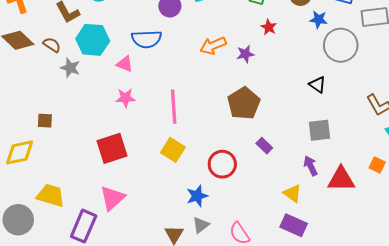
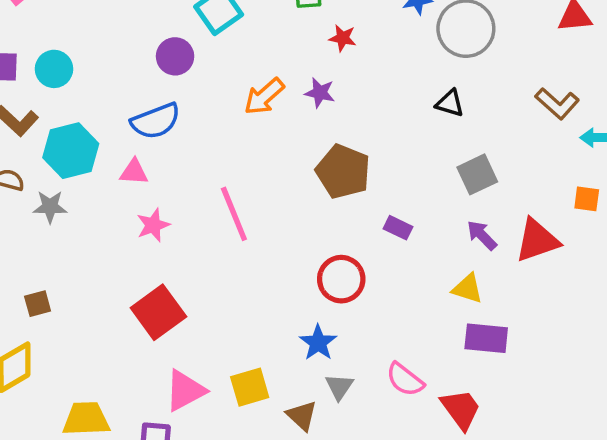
purple star: (245, 54) -> (320, 93), turned -30
yellow square: (173, 150) -> (250, 387), moved, turned -30
pink triangle: (112, 198) -> (185, 391), turned 32

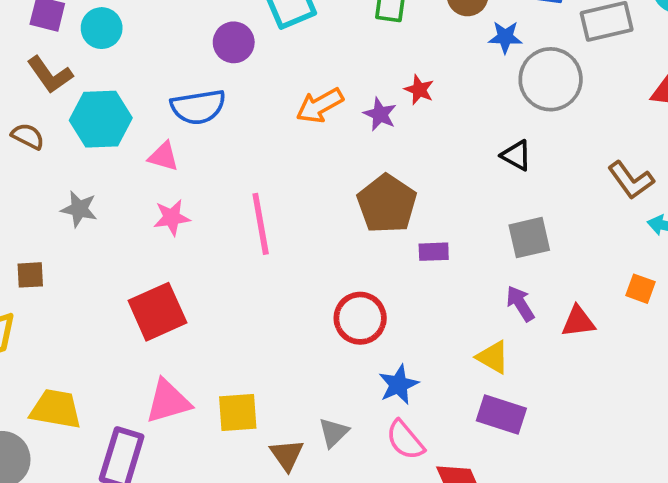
red star: (343, 38) -> (419, 90), moved
gray star: (50, 207) -> (79, 209), moved
purple rectangle: (398, 228) -> (434, 252), moved, turned -40
red triangle: (537, 240) -> (578, 322), size x0.7
blue star: (318, 343) -> (398, 385), moved

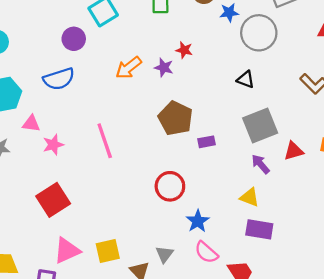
pink triangle: (163, 156) -> (31, 124), moved
gray square: (529, 238) -> (260, 126), size x1.4
red triangle: (578, 322) -> (294, 151), moved

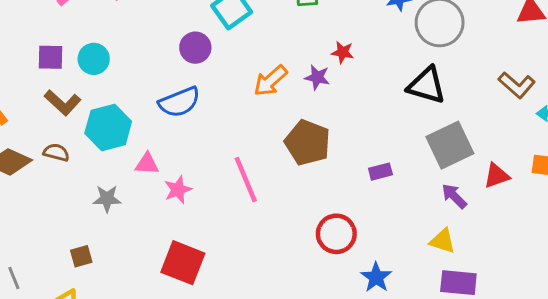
black triangle: (246, 79) -> (427, 85), size x1.6
brown pentagon: (175, 118) -> (308, 143), moved
red square: (53, 200) -> (183, 263), turned -32

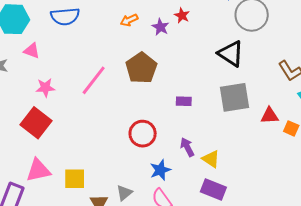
orange arrow: (270, 81) -> (129, 20), size x0.7
red triangle: (497, 176) -> (270, 116), moved
pink line: (246, 180) -> (94, 80), turned 44
pink star: (178, 190) -> (45, 88), moved
purple arrow: (454, 196) -> (187, 147), moved

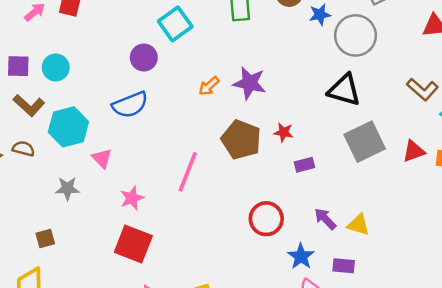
red star: (182, 15) -> (284, 132), moved
purple star: (160, 27) -> (249, 83), size x1.5
pink triangle: (32, 51) -> (102, 158), turned 42
purple rectangle: (213, 189) -> (344, 266), moved, size x0.7

